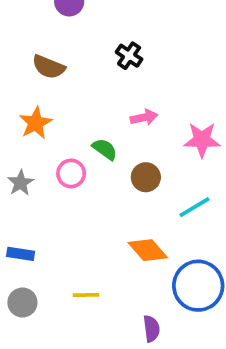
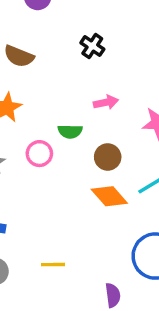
green semicircle: (105, 149) -> (70, 131), turned 145
orange diamond: (148, 250) -> (109, 196), moved

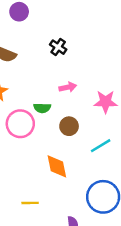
pink circle: (39, 154) -> (20, 124), size x1.5
orange diamond: (109, 196) -> (57, 166), moved, turned 30

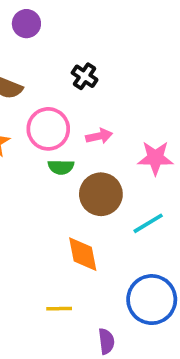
pink circle: (20, 124) -> (48, 129), moved
brown circle: (69, 126) -> (101, 194), size x1.5
yellow line: (30, 203) -> (59, 309), moved

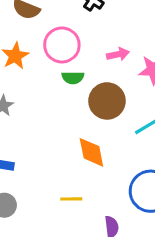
pink arrow: (99, 136) -> (118, 54), moved

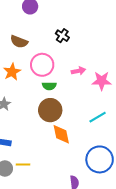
brown circle: (107, 101) -> (50, 110), moved
yellow line: (71, 199) -> (23, 164), moved

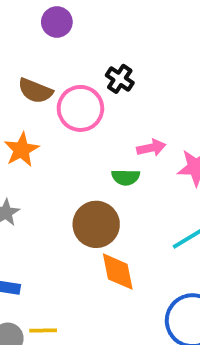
pink circle: (42, 65) -> (80, 108), moved
green semicircle: (49, 86) -> (126, 177), moved

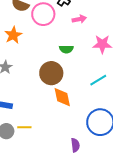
pink arrow: (151, 148) -> (79, 19), moved

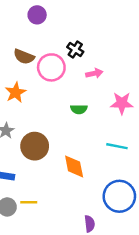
brown circle: (51, 73) -> (35, 146), moved
cyan line: (98, 80) -> (117, 146), turned 42

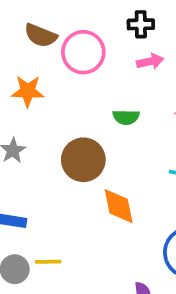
black cross: (75, 49) -> (141, 24), moved, turned -35
orange star: (16, 92) -> (28, 91), turned 30
brown circle: (35, 146) -> (83, 160), moved

